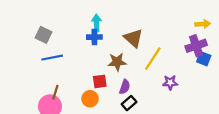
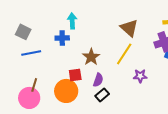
blue cross: (94, 37) -> (62, 38), moved
brown triangle: (133, 38) -> (129, 28), moved
brown star: (117, 62) -> (91, 57), turned -30
orange circle: (90, 99) -> (66, 91), size x1.5

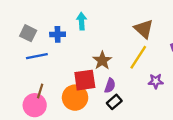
blue cross: (62, 38) -> (58, 34), moved
red square: (75, 75) -> (85, 80), size x1.5

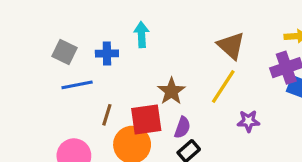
brown line: (40, 91) -> (107, 115), moved

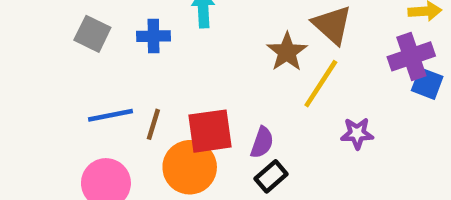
blue line: (77, 85) -> (110, 115), moved
brown star: (171, 91) -> (287, 52), moved

